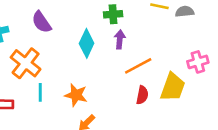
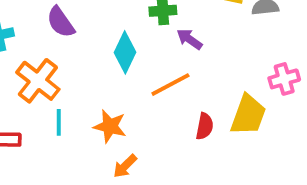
purple arrow: (120, 39) -> (189, 39), moved, turned -60
orange line: (138, 66) -> (170, 85), moved

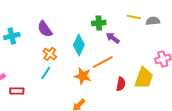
orange cross: (38, 81) -> (50, 54), moved, size x0.6
cyan line: (59, 122) -> (46, 73), moved, turned 32
orange star: (110, 126) -> (83, 76), moved

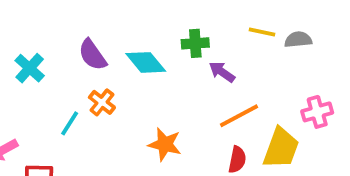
cyan cross: (12, 36) -> (30, 68), turned -35
cyan diamond: (79, 45) -> (146, 62), moved, turned -65
orange line: (103, 62) -> (239, 116), moved
cyan line: (46, 73) -> (70, 123), moved

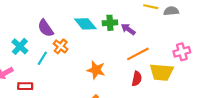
green cross: (195, 43) -> (110, 23), moved
purple semicircle: (92, 55) -> (46, 28), moved
cyan cross: (30, 68) -> (20, 46), moved
yellow trapezoid: (281, 148) -> (161, 72), turned 75

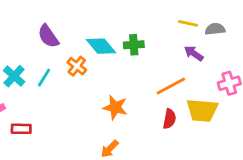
purple semicircle: (46, 28) -> (48, 36), moved
purple arrow: (128, 29) -> (194, 53), moved
orange cross: (61, 46) -> (77, 66), moved
cyan line: (42, 58) -> (44, 78), moved

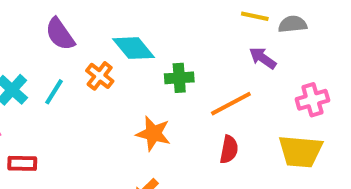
green cross: (134, 45) -> (179, 78), moved
yellow trapezoid: (202, 110) -> (301, 151), moved

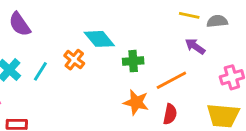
purple semicircle: (60, 34) -> (20, 24), moved
orange star: (153, 134) -> (136, 102), moved

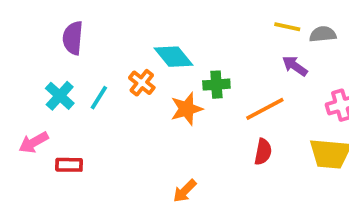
purple semicircle: (20, 24) -> (73, 38), turned 40
orange star: (136, 102) -> (187, 109), moved, turned -30

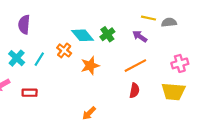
purple arrow: (295, 66) -> (140, 36), moved
green cross: (216, 85) -> (107, 34), moved, turned -32
red rectangle: (69, 165) -> (30, 93), moved

